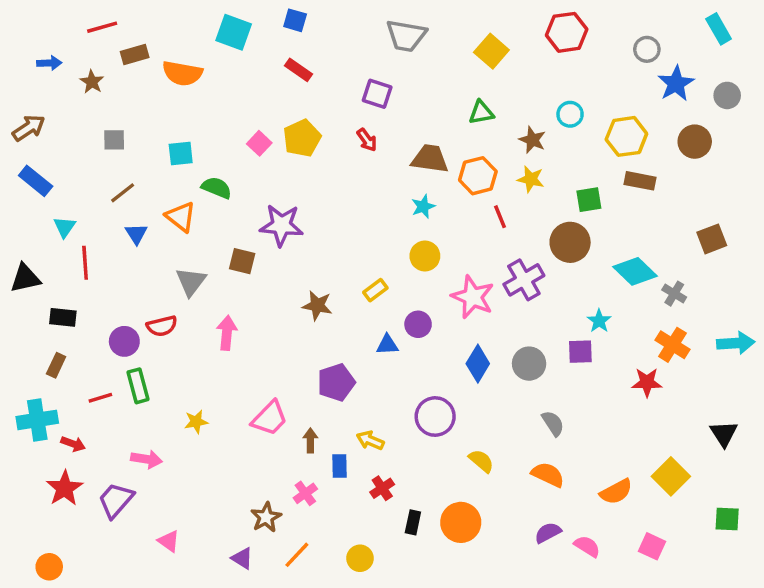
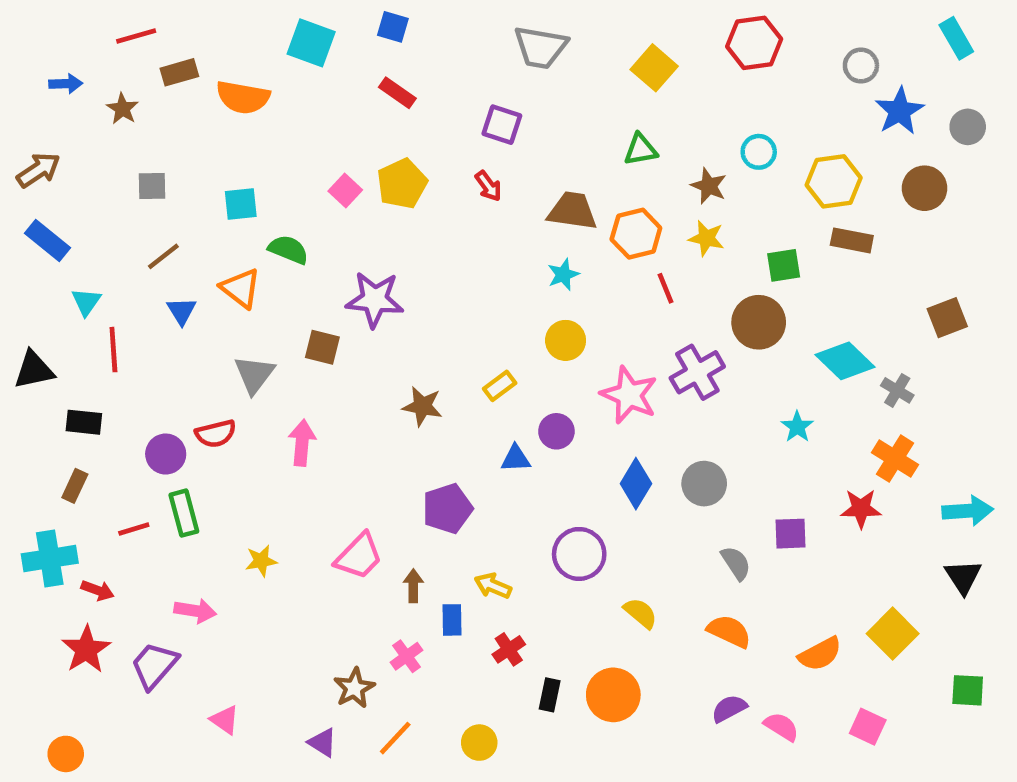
cyan arrow: (736, 343) -> (968, 511), moved
purple square: (580, 352) -> (790, 534), moved

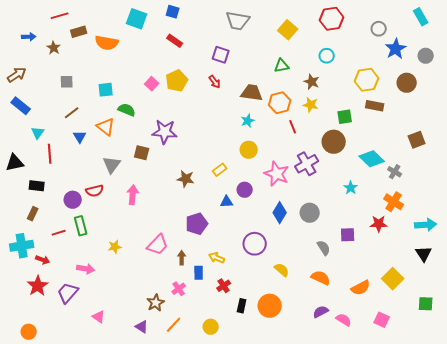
cyan circle: (759, 152) -> (327, 56), moved

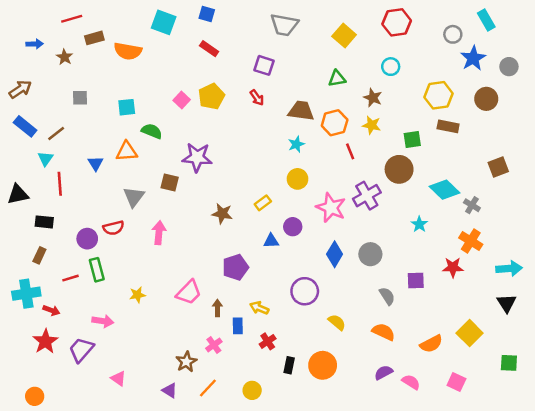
cyan rectangle: (421, 17) -> (486, 20), moved
brown line: (72, 113) -> (56, 134), moved
orange triangle: (106, 127) -> (127, 151), turned -42

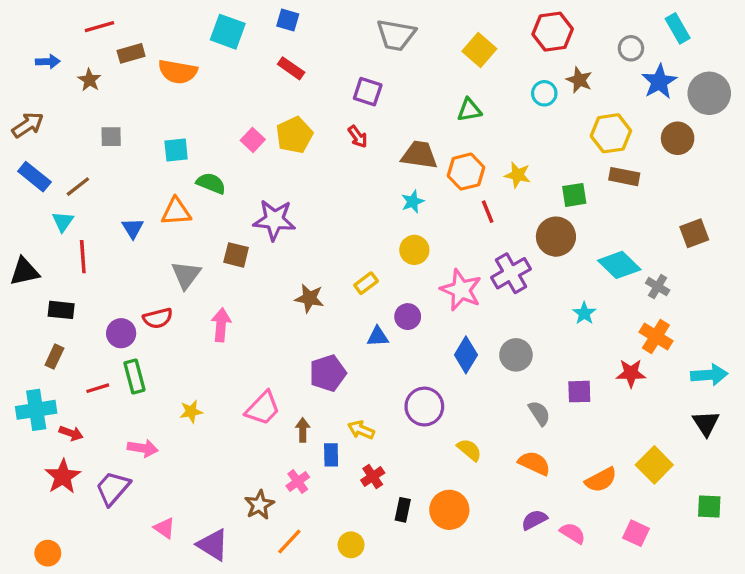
gray circle: (509, 67) -> (709, 93), size x1.6
brown star: (373, 98) -> (579, 80), moved
purple triangle: (170, 390) -> (213, 545), moved, size x1.5

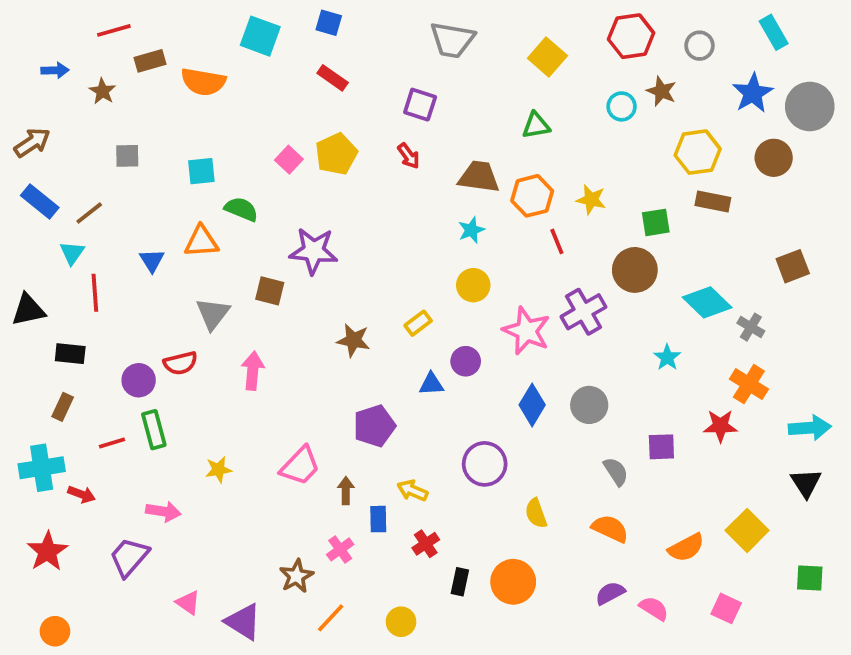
gray circle: (631, 48) -> (699, 46), moved
yellow semicircle: (469, 450) -> (536, 513), turned -150
red star: (63, 477) -> (47, 551), moved

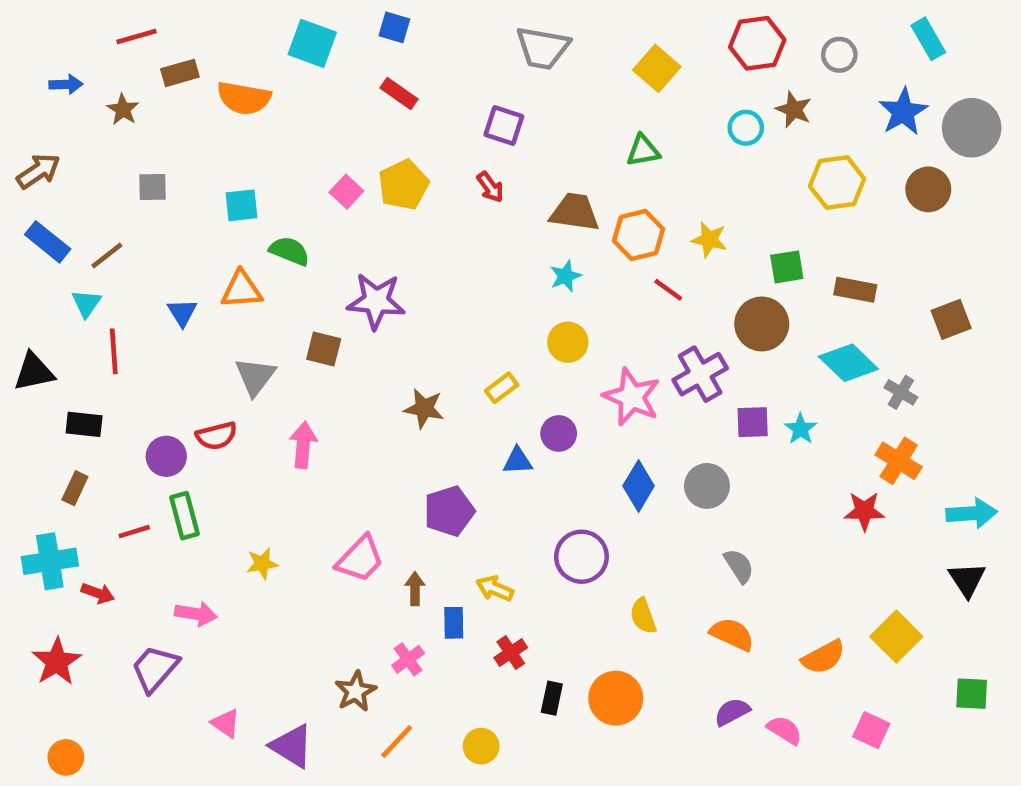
brown rectangle: (713, 202) -> (855, 290), moved
red line: (557, 241) -> (668, 290), turned -32
purple square: (661, 447) -> (753, 422), moved

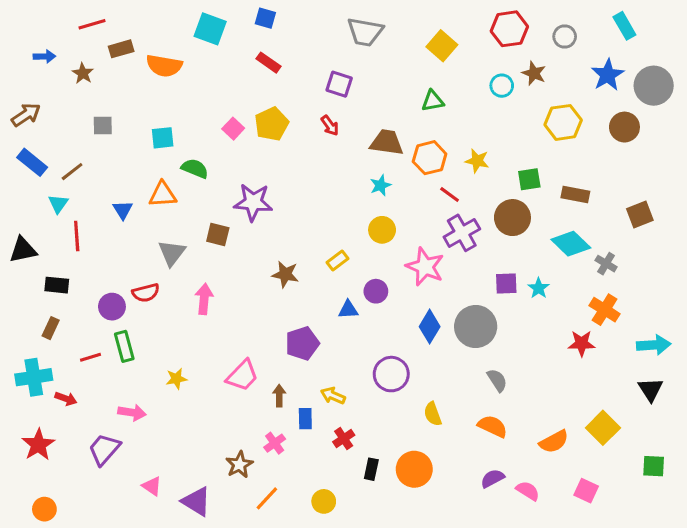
purple cross: (700, 374) -> (462, 233), moved
gray circle: (707, 486) -> (476, 327), size x1.4

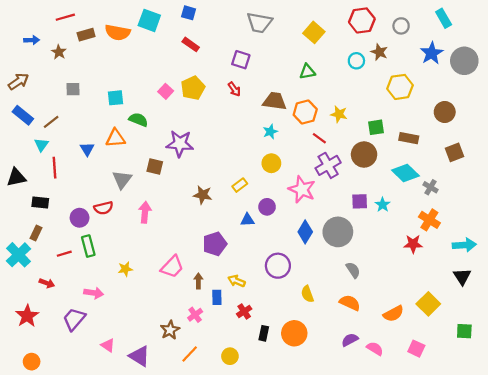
orange semicircle: (164, 66) -> (118, 32), moved
brown circle: (624, 127) -> (445, 112), moved
cyan cross: (34, 377) -> (18, 255), moved, turned -35

